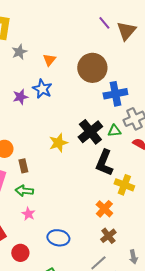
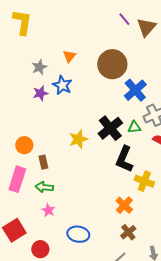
gray star: (19, 52) -> (39, 67), moved
blue cross: (115, 94) -> (135, 90), turned -30

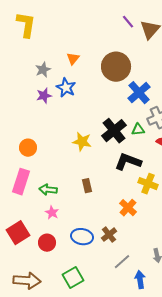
yellow star: (78, 139) -> (82, 142), turned 30
black L-shape: (124, 159) -> (128, 162), turned 88
brown rectangle: (43, 162) -> (87, 186), moved
brown cross: (128, 232) -> (109, 235), moved
red circle: (40, 249) -> (47, 243), moved

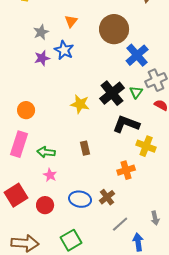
green triangle: (138, 130) -> (136, 92), turned -48
orange cross: (128, 208) -> (126, 170), turned 30

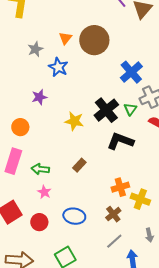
brown circle: (114, 29) -> (94, 40), moved
purple star: (42, 58) -> (39, 97), moved
yellow cross: (146, 146) -> (140, 199), moved
brown rectangle: (85, 148) -> (79, 165), turned 56
brown cross: (107, 197) -> (113, 214), moved

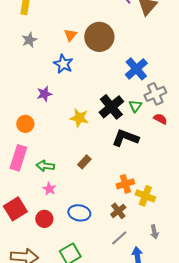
gray star: (35, 49) -> (29, 40), moved

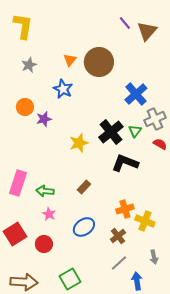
yellow star: (79, 118) -> (79, 143), turned -30
orange circle: (25, 124) -> (25, 107), moved
blue ellipse: (79, 213) -> (84, 227), moved, turned -45

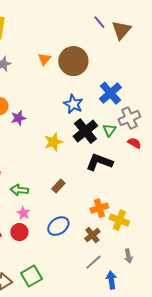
blue star: (63, 89) -> (73, 104), moved
red circle: (44, 244) -> (19, 232), moved
green square: (70, 279) -> (31, 276), moved

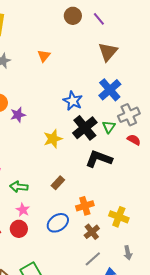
brown triangle: (121, 30) -> (108, 52), moved
brown circle: (73, 61) -> (73, 16), moved, size x0.6
orange cross: (99, 208) -> (85, 206), moved

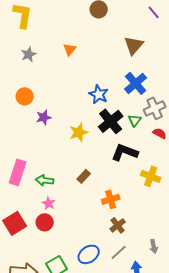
purple line: (99, 19) -> (154, 12), moved
purple star: (18, 115) -> (44, 117), moved
yellow cross: (119, 217) -> (151, 176), moved
blue ellipse: (58, 223) -> (89, 254), moved

